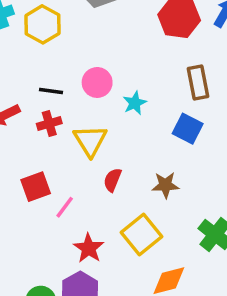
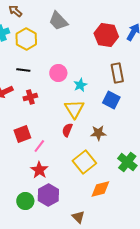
black line: (51, 91) -> (23, 70), moved
yellow triangle: (90, 141) -> (74, 109), moved
red star: (89, 248) -> (39, 170), moved

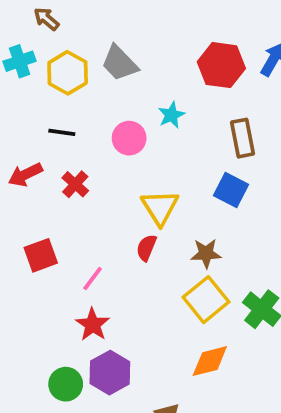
gray trapezoid: (58, 21) -> (119, 63), moved
cyan star: (80, 85) -> (171, 115), moved
red cross: (30, 97) -> (75, 184), turned -32
red square: (22, 134) -> (41, 255), moved
yellow square: (84, 162) -> (206, 300), moved

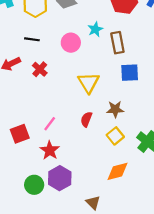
brown rectangle: (243, 138) -> (117, 43), moved
blue square: (231, 190) -> (130, 73), turned -30
red semicircle: (146, 248) -> (86, 119), moved
red square: (41, 255) -> (20, 134), moved
yellow square: (206, 300) -> (115, 136), size x0.7

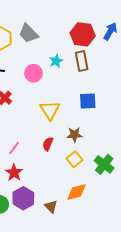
brown rectangle: (117, 43) -> (82, 61), moved
brown triangle: (93, 203) -> (51, 206), moved

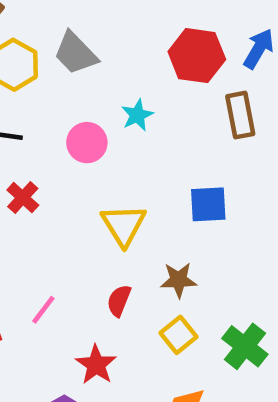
brown rectangle: (82, 61) -> (240, 115), moved
red star: (14, 173) -> (96, 365), moved

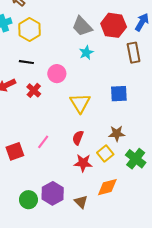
gray trapezoid: (75, 53) -> (82, 26), moved
pink circle: (87, 143) -> (57, 74), moved
brown star: (178, 280) -> (117, 133), moved
red star: (96, 365) -> (83, 163), moved, turned -30

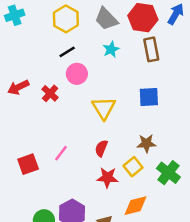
yellow hexagon: (30, 29) -> (66, 19), moved
brown rectangle: (134, 53) -> (151, 49), moved
black line: (26, 62) -> (67, 52), moved, turned -40

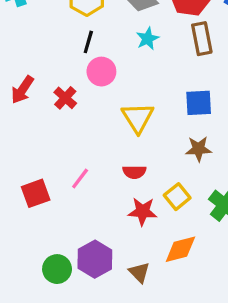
black line: (67, 52) -> (88, 42), turned -42
red arrow: (18, 87) -> (22, 90), turned -30
brown star: (146, 143) -> (199, 149), moved
red semicircle: (101, 148) -> (134, 172), turned -112

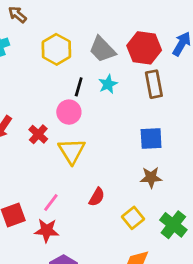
black line: (88, 42) -> (79, 87), moved
yellow triangle: (138, 118) -> (72, 151), moved
red semicircle: (134, 172) -> (97, 197), turned -60
red star: (143, 211) -> (47, 230), moved

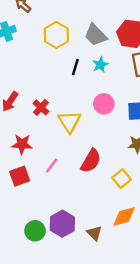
pink circle: (69, 112) -> (104, 104), moved
red semicircle: (97, 197) -> (91, 161), size x1.5
red star: (47, 230) -> (22, 144), moved

